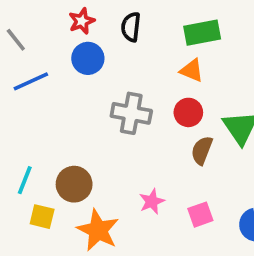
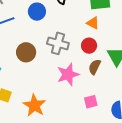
brown circle: (74, 184) -> (26, 52), moved
pink star: (152, 201) -> (68, 75), moved, size x1.6

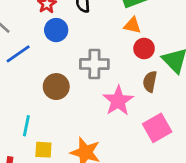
red circle: (89, 46) -> (144, 48), moved
pink square: (91, 102) -> (157, 128), size x1.5

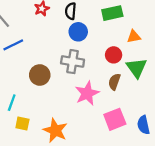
orange triangle: (132, 25) -> (134, 37), moved, turned -32
blue circle: (56, 30) -> (78, 32), moved

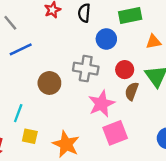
blue circle: (78, 32) -> (106, 39), moved
red circle: (114, 55) -> (125, 70), moved
pink square: (115, 119) -> (115, 133), moved

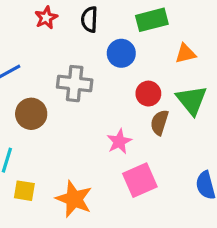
gray cross: (86, 69) -> (75, 84), moved
brown circle: (49, 83) -> (31, 114), moved
pink star: (101, 104) -> (119, 141), size x0.7

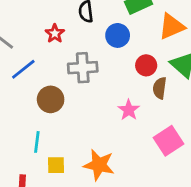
red star: (46, 18) -> (55, 33), moved
orange triangle: (185, 54) -> (172, 26), size x1.5
pink square: (140, 180) -> (169, 141), moved

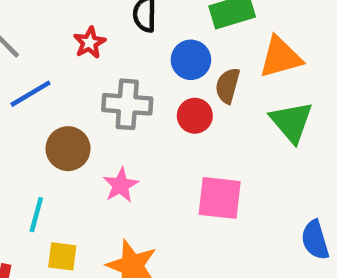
red circle: (146, 65) -> (195, 116), moved
brown semicircle: (160, 88) -> (228, 86), moved
pink star: (129, 110) -> (121, 185), moved
pink square: (169, 141) -> (220, 198), moved, turned 32

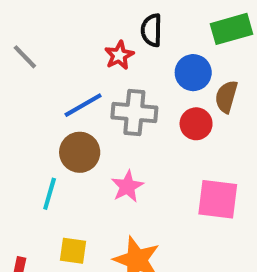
red star: (90, 43) -> (119, 55), moved
blue line: (31, 94) -> (83, 105), moved
cyan line: (36, 215) -> (50, 194), moved

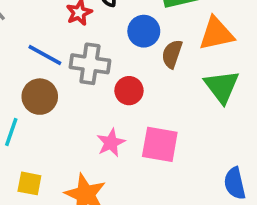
blue line: (83, 105) -> (45, 55), turned 56
red circle: (196, 124) -> (129, 91), moved
pink star: (127, 186) -> (111, 143), moved

